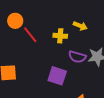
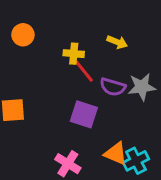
red line: (30, 35) -> (84, 71), moved
yellow cross: (60, 36) -> (74, 54), moved

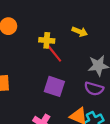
purple semicircle: (113, 87) -> (94, 89), moved

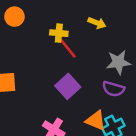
purple square: (54, 86) -> (68, 86), turned 30

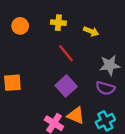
yellow cross: (59, 33) -> (58, 23), moved
orange triangle: (96, 121) -> (76, 115), moved

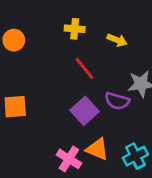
orange circle: (20, 26) -> (14, 40), moved
purple semicircle: (105, 88) -> (117, 101), moved

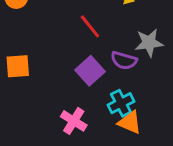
orange triangle: (97, 149) -> (130, 122), moved
cyan cross: (135, 156) -> (121, 103), moved

